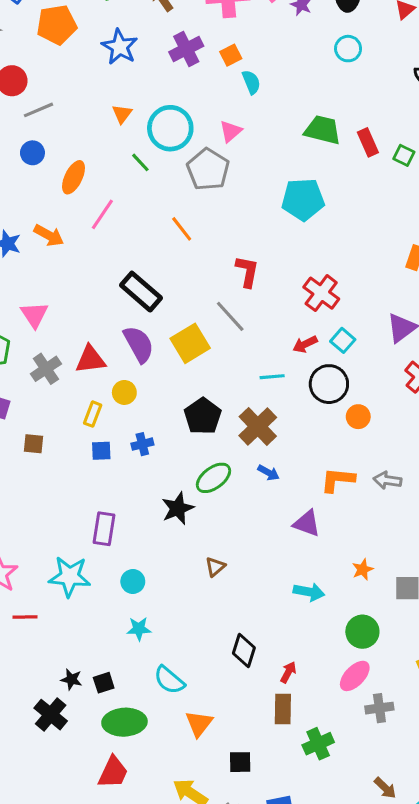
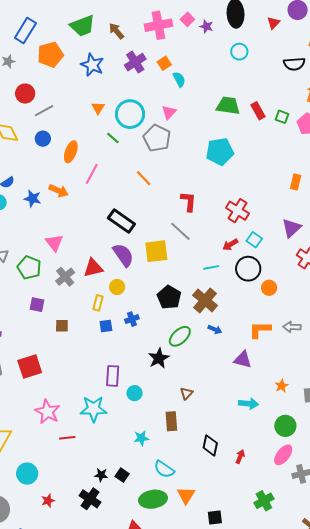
yellow square: (190, 343) -> (156, 251), turned 30
cyan circle: (133, 582) -> (135, 393), moved
black square: (104, 683) -> (122, 475), turned -32
brown rectangle: (283, 709) -> (171, 421), moved
green ellipse: (124, 722) -> (153, 499), moved

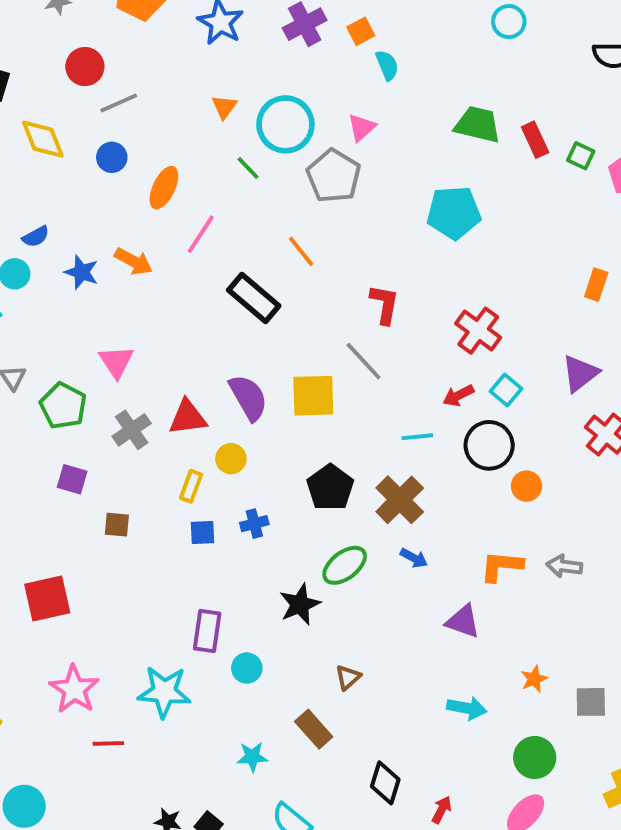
black rectangle: (121, 221) -> (254, 298), moved
brown rectangle: (171, 421) -> (314, 729), turned -42

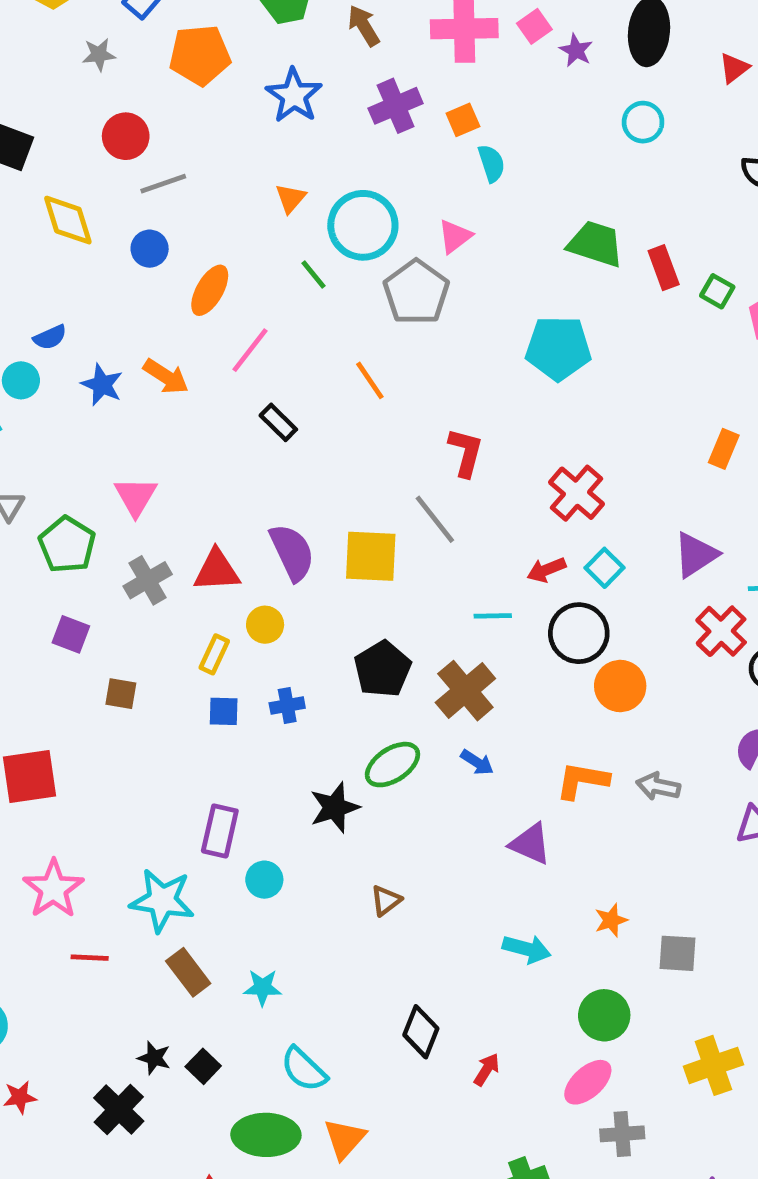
black rectangle: (254, 298) -> (278, 422), moved, size x0.6
orange circle: (527, 486) -> (620, 686), size x1.4
brown rectangle: (314, 729) -> (188, 972), moved

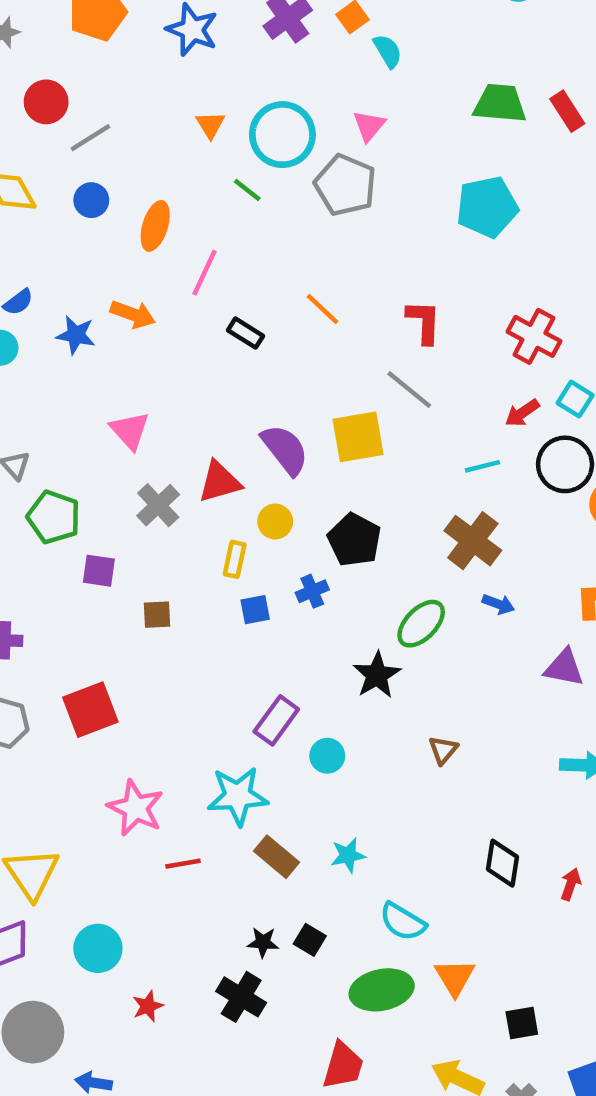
orange line: (370, 380) -> (323, 309), moved
green pentagon: (67, 545) -> (54, 517), moved
black pentagon: (383, 669) -> (354, 540), moved
purple rectangle: (220, 831) -> (276, 720), turned 36

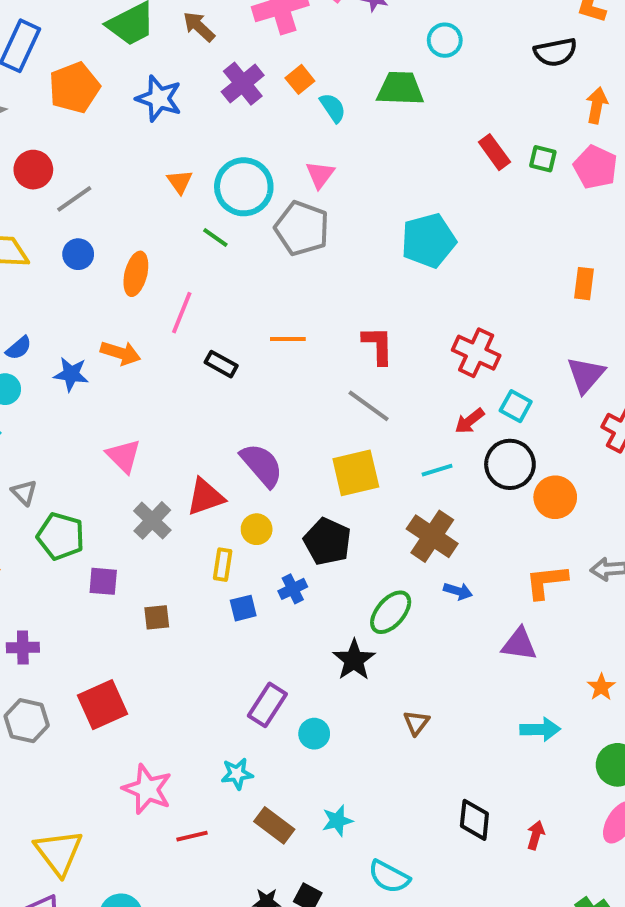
green trapezoid: (500, 103) -> (400, 89), moved
orange line: (323, 309) -> (288, 339), turned -40
yellow square: (358, 437) -> (356, 473), moved
cyan star: (238, 796) -> (237, 774), size x0.6

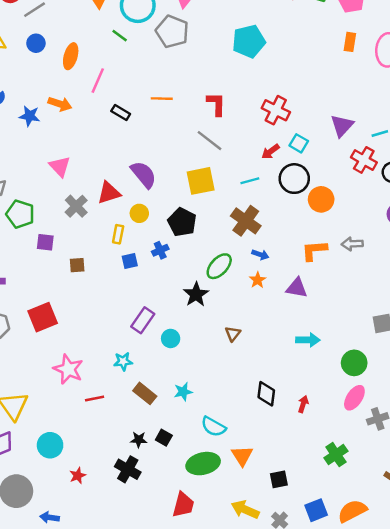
orange rectangle: (584, 284) -> (350, 42), moved
orange star: (601, 687) -> (258, 280), moved

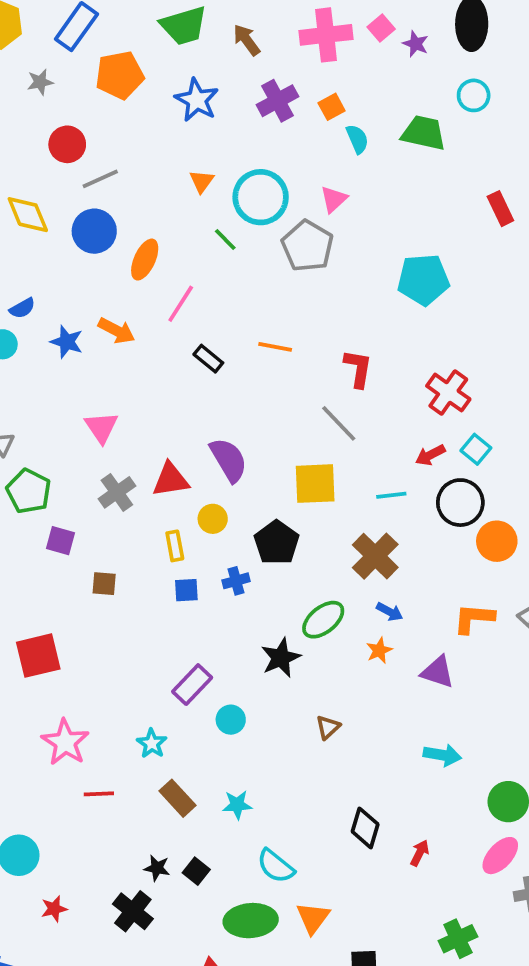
blue circle: (36, 43) -> (94, 231), size x1.5
yellow rectangle: (118, 234) -> (175, 546), turned -30
cyan star: (123, 361) -> (152, 743), turned 30

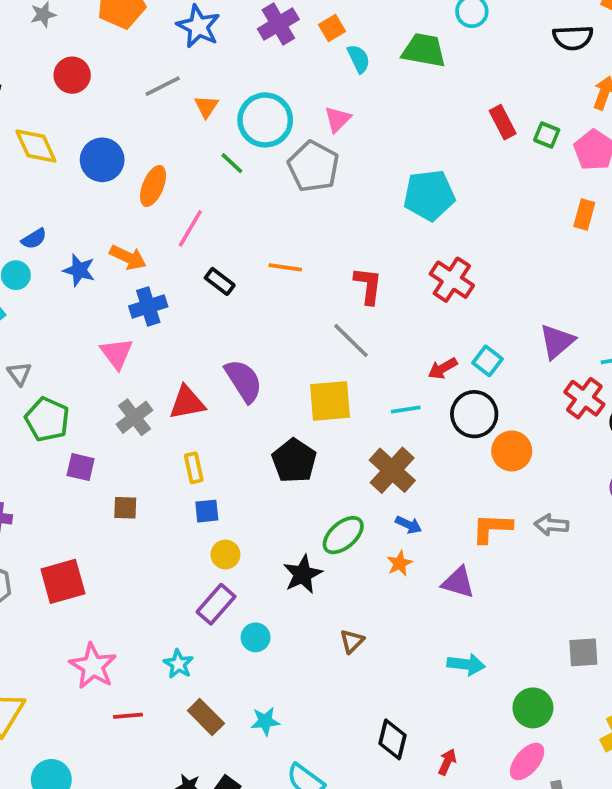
gray line: (100, 179) -> (163, 86), moved
red cross: (448, 393) -> (452, 280), moved
yellow circle: (213, 519) -> (225, 555), moved
blue cross: (236, 581) -> (148, 306), moved, size x1.4

